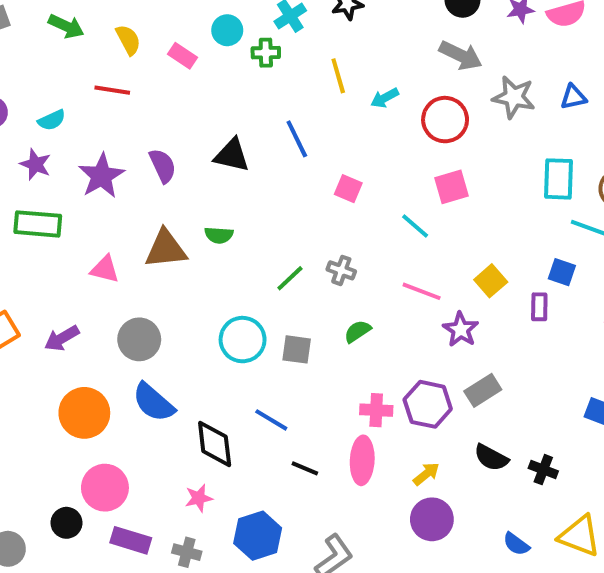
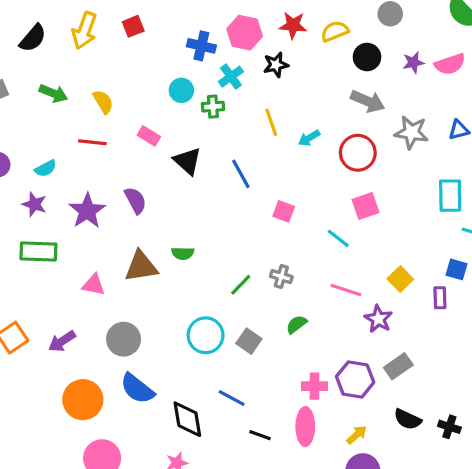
pink rectangle: (182, 56) -> (149, 136), moved
black triangle: (232, 155) -> (187, 161), moved, turned 32
gray square: (297, 349) -> (249, 341), turned 30

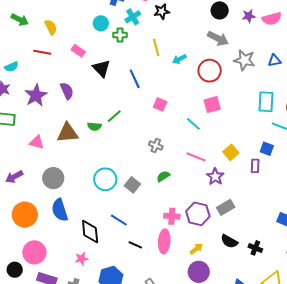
green line: (241, 285) -> (114, 116), moved
blue semicircle: (137, 389) -> (60, 210), turned 30

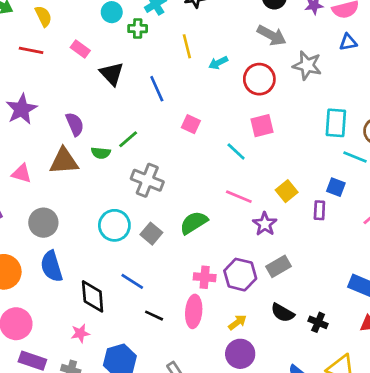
blue triangle: (274, 61) -> (348, 42), moved
purple semicircle: (67, 91) -> (75, 124), moved
gray cross: (156, 145) -> (147, 180), moved, size x1.6
green semicircle: (163, 176) -> (194, 223), size x1.5

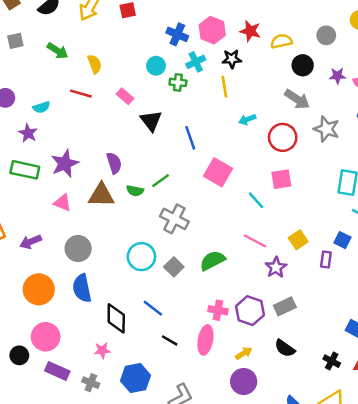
yellow line: (187, 46) -> (224, 87), moved
purple star: (22, 109) -> (65, 164), moved
pink square: (191, 124) -> (218, 172), size x1.6
black cross: (318, 322) -> (332, 361), moved

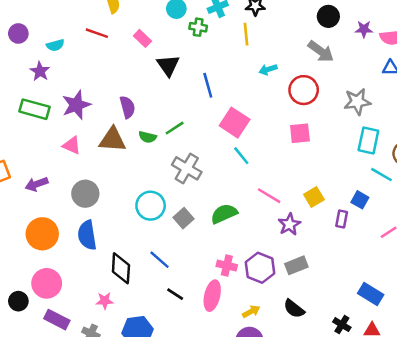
gray star: (327, 129) -> (357, 102), moved, turned -30
cyan line: (256, 200) -> (241, 156), moved

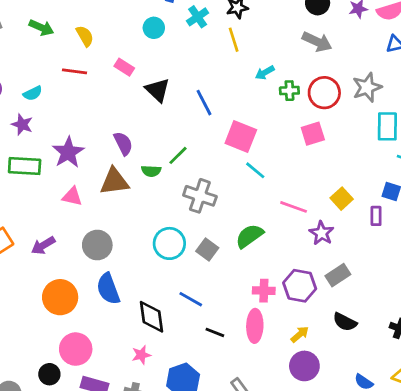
green cross: (198, 27) -> (289, 91), moved
red circle: (304, 90) -> (324, 93), moved

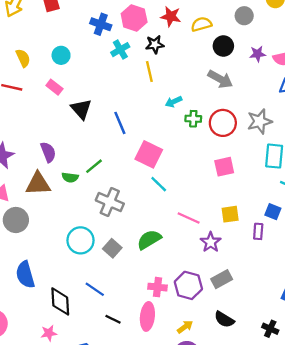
cyan circle: (154, 28) -> (61, 55), moved
pink square: (313, 134) -> (224, 167), moved
yellow square: (342, 199) -> (230, 214), turned 30
gray circle: (97, 245) -> (16, 220), moved

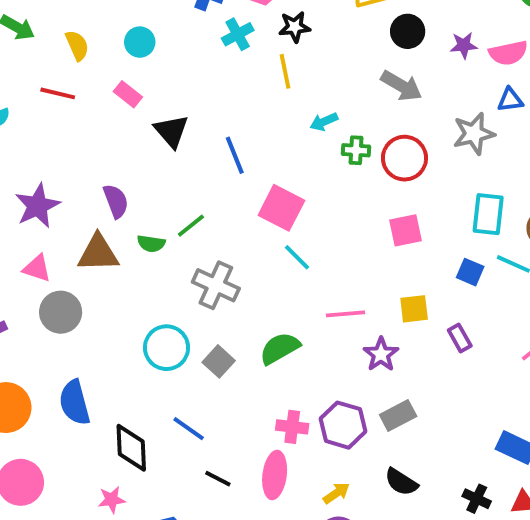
gray star: (260, 121) -> (474, 134), moved
blue square: (273, 212) -> (470, 272), moved
pink line: (189, 218) -> (346, 314), turned -30
purple rectangle: (258, 231) -> (460, 338), turned -35

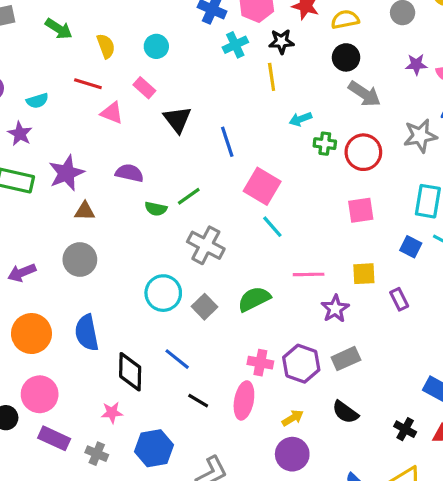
black circle: (408, 31) -> (346, 57), moved
purple semicircle: (116, 201) -> (129, 173), turned -60
brown triangle: (98, 253) -> (85, 211), moved, size x0.6
pink triangle: (37, 268) -> (112, 113), moved

